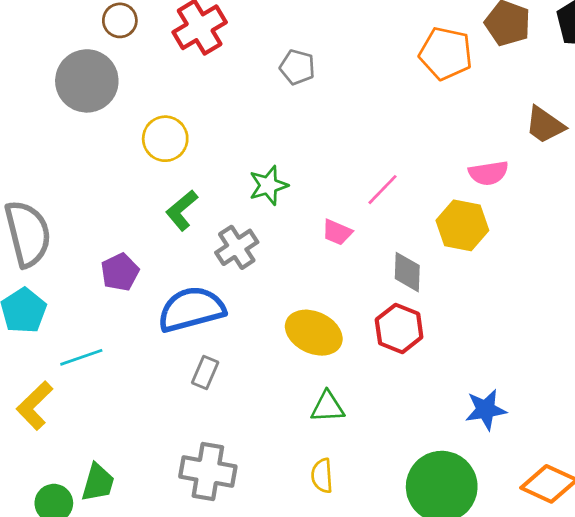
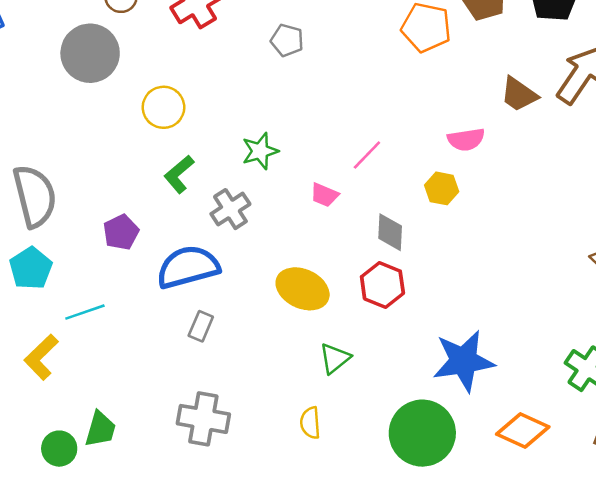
yellow hexagon: (462, 225) -> (442, 188), size x0.7
green triangle: (328, 407) -> (335, 358), moved, turned -36
blue star: (486, 410) -> (464, 361), size x1.6

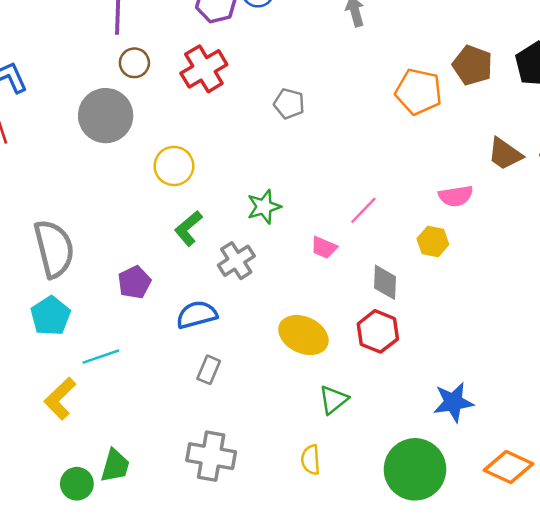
blue semicircle: (188, 267) -> (197, 315), size x0.7
blue star: (464, 361) -> (453, 402), size x0.7

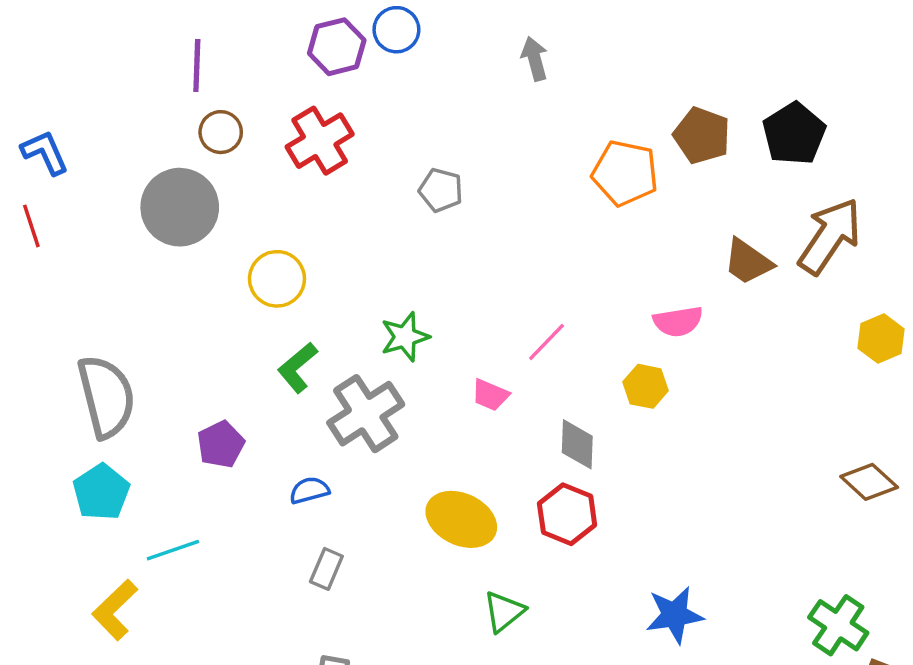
gray cross: (236, 261) -> (366, 414), size x1.4
blue semicircle: (197, 315) -> (309, 490), size x0.7

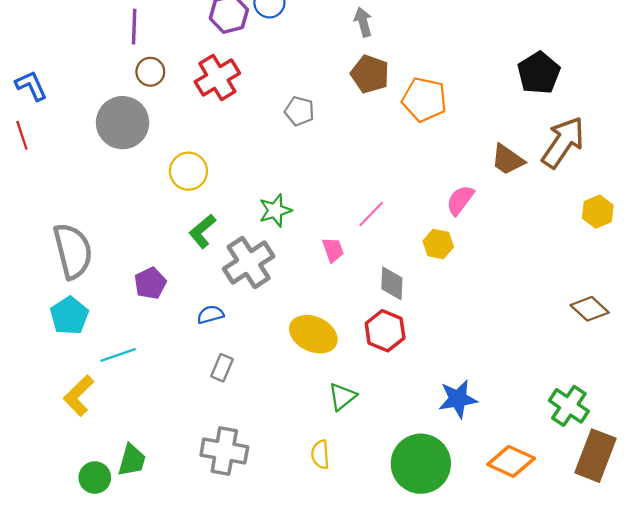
brown pentagon: (702, 135) -> (370, 74), moved
pink semicircle: (678, 321) -> (460, 200), turned 136
pink trapezoid: (490, 395) -> (333, 250), turned -132

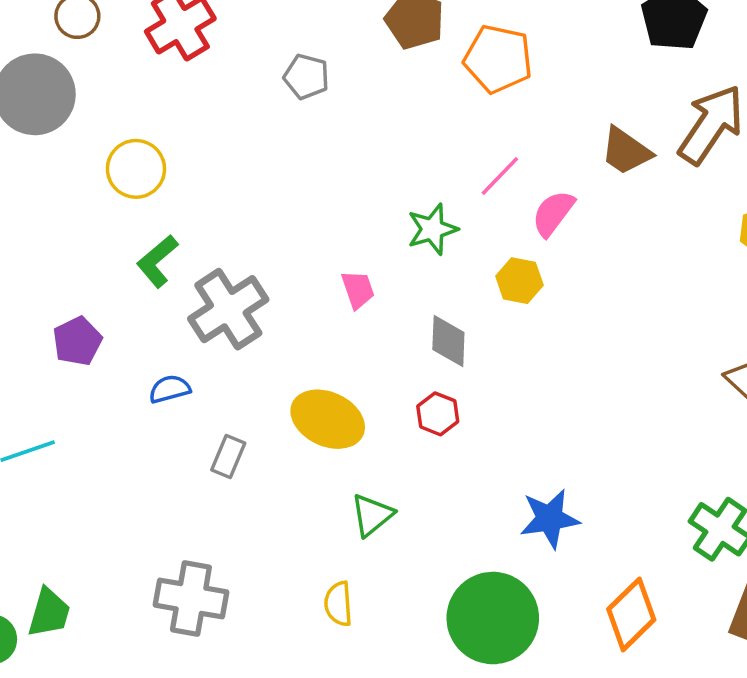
green star: (275, 210) -> (432, 229), moved
pink line: (371, 214) -> (500, 176), moved
red hexagon: (385, 331) -> (438, 414), size x0.7
gray rectangle: (222, 368) -> (228, 456), moved
orange diamond: (511, 461) -> (631, 614), turned -69

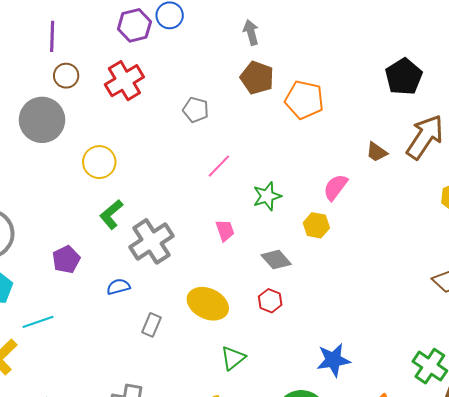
brown trapezoid: (626, 151) -> (377, 152), size x0.7
pink line: (500, 176) -> (219, 166), moved
gray diamond: (448, 341) -> (276, 260), turned -44

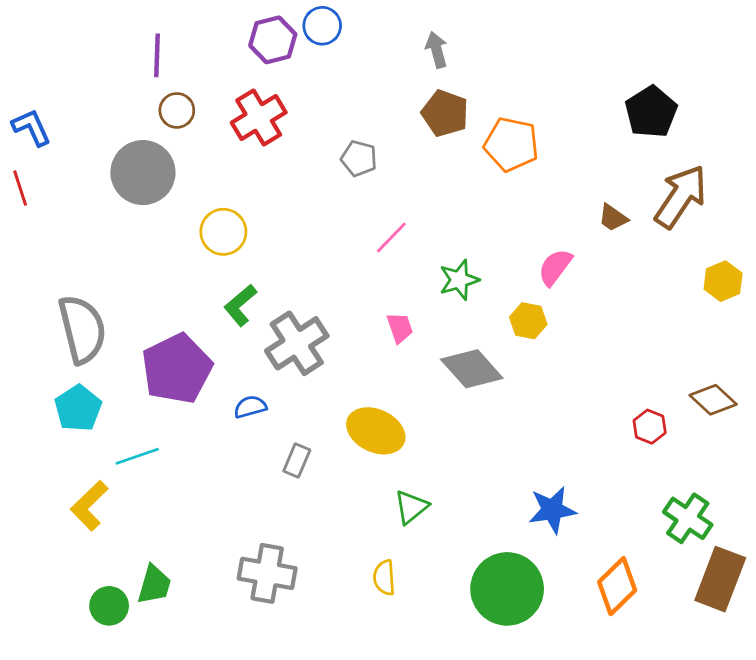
purple pentagon: (66, 260) -> (177, 369), size x1.8
gray diamond: (276, 260) -> (472, 369), size x1.4
red hexagon: (270, 301) -> (650, 427), moved

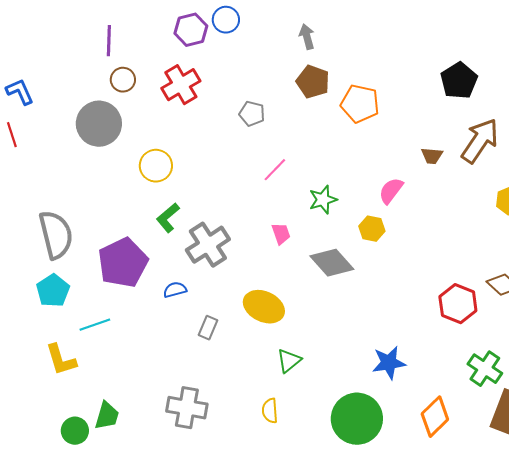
brown trapezoid: (613, 218) -> (432, 156), turned -30
red hexagon: (650, 427) -> (458, 304), size x1.6
yellow L-shape: (89, 506) -> (61, 360), turned -63

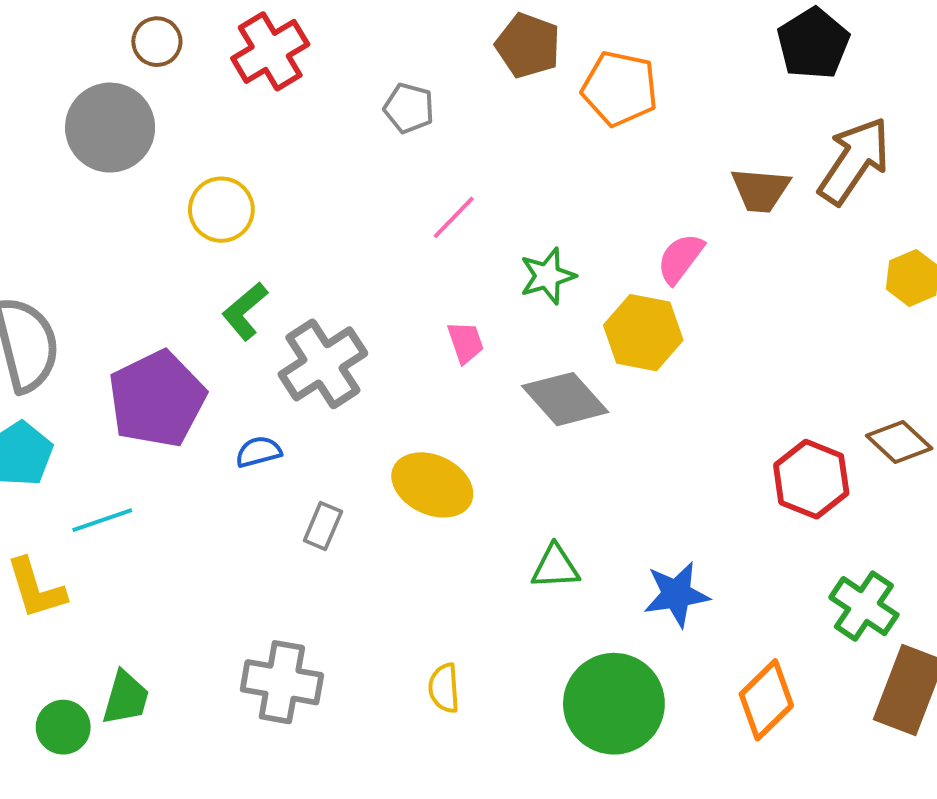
brown trapezoid: (432, 156) -> (760, 190), size x1.4
yellow hexagon: (372, 229) -> (643, 333), size x1.5
green triangle: (289, 361) -> (555, 567), moved, turned 36

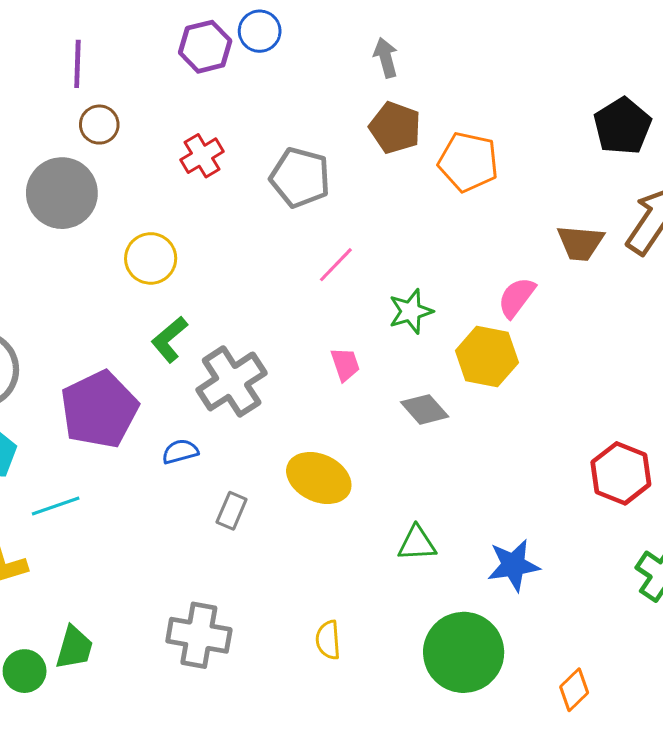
red cross: (270, 51) -> (202, 156), moved, size x0.7
gray pentagon: (409, 108) -> (300, 177), size x1.5
gray diamond: (565, 399) -> (425, 409), size x0.7
orange diamond: (766, 700) -> (574, 690), moved, size x0.7

